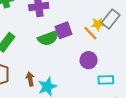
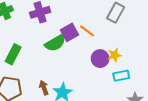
yellow star: (98, 24) -> (114, 55), moved
orange line: (90, 33) -> (87, 31), moved

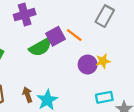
cyan rectangle: (121, 76) -> (104, 97), moved

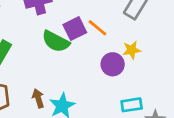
green semicircle: (40, 47) -> (56, 41), turned 55
yellow star: (103, 61) -> (132, 50), moved

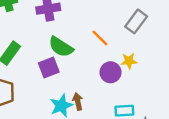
purple square: (75, 29) -> (49, 67), moved
brown arrow: (38, 98) -> (78, 101), moved

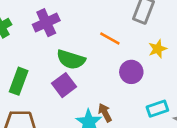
yellow star: (129, 61) -> (158, 49), moved

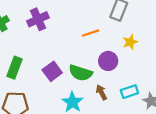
orange line: (110, 39) -> (91, 33), turned -48
green semicircle: (71, 60) -> (81, 73), moved
brown arrow: (105, 113) -> (101, 92), moved

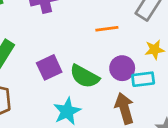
brown arrow: (101, 92) -> (124, 108), moved, size x1.5
cyan rectangle: (129, 92) -> (143, 79), moved

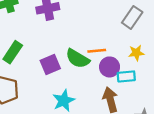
orange line: (107, 29) -> (97, 51), moved
green semicircle: (85, 76) -> (78, 59), moved

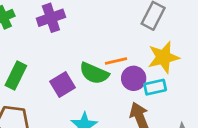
yellow star: (136, 53) -> (163, 57), size x1.6

